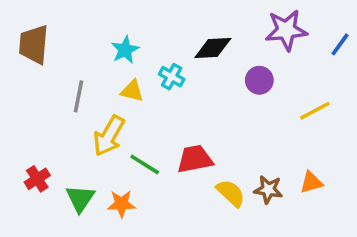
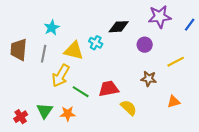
brown trapezoid: (34, 44) -> (19, 50), moved
cyan star: (125, 50) -> (52, 28), moved
yellow triangle: (132, 91) -> (74, 51), size x1.5
red cross: (37, 179) -> (21, 117), moved
brown star: (268, 190) -> (149, 79), moved

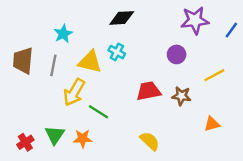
black diamond: (119, 27) -> (122, 18), moved
red trapezoid: (109, 89) -> (148, 91), moved
yellow semicircle: (129, 108) -> (150, 141), moved

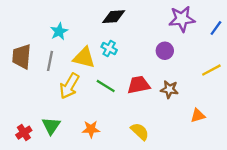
yellow line: (214, 75) -> (211, 70), moved
green line: (99, 112) -> (106, 86), moved
orange star: (83, 139) -> (91, 129), moved

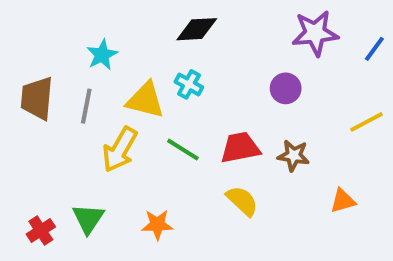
yellow semicircle: (140, 131) -> (242, 201), moved

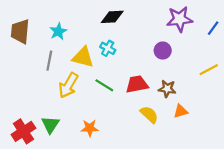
brown trapezoid: (37, 98) -> (20, 31), moved
yellow semicircle: (242, 201) -> (149, 115), moved
orange triangle: (343, 201) -> (181, 111), moved
red cross: (41, 230) -> (23, 131), size x1.5

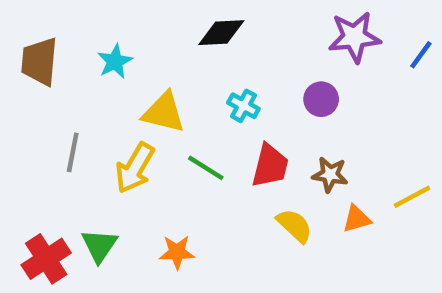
cyan cross: (108, 48) -> (243, 106), moved
gray line: (49, 61) -> (73, 152), moved
yellow line: (209, 70) -> (412, 197), moved
red trapezoid: (137, 84) -> (270, 166), turned 115

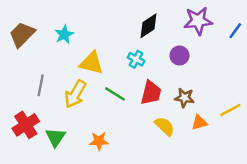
black diamond: (221, 33) -> (148, 26), moved, turned -30
brown trapezoid: (39, 61) -> (22, 34), turned 40
red cross: (46, 259) -> (26, 125), moved

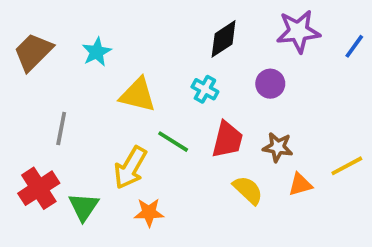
yellow arrow: (75, 94) -> (130, 168), moved

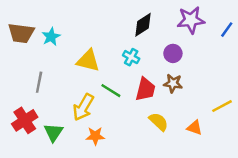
brown trapezoid: (33, 52) -> (21, 33), turned -128
cyan star: (97, 52) -> (51, 37), moved
brown star: (278, 147) -> (173, 83), moved
orange triangle: (300, 184) -> (194, 128), moved, turned 35

